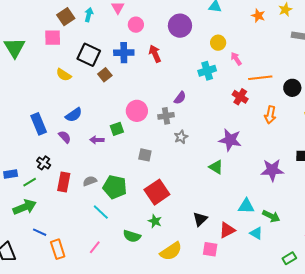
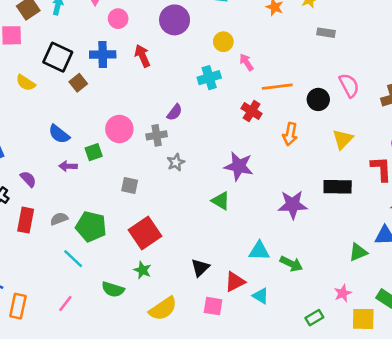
blue semicircle: (74, 115) -> (59, 134), moved, turned 72
purple semicircle: (65, 137) -> (28, 179), moved
cyan triangle: (256, 233) -> (261, 296), moved
orange rectangle: (58, 249) -> (18, 306), turned 30

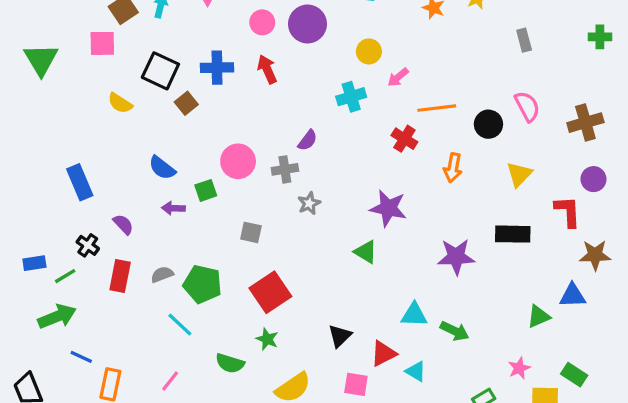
pink circle: (118, 19) -> (262, 22), moved
gray rectangle: (326, 33) -> (524, 40), moved, turned 66
pink arrow: (246, 62) -> (398, 77), turned -96

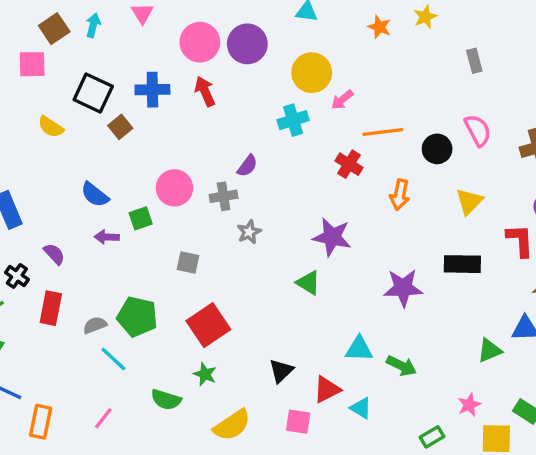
pink circle: (262, 22) -> (200, 42), size x1.5
yellow circle: (369, 51) -> (312, 73), size x1.5
gray semicircle: (162, 274) -> (95, 325), moved

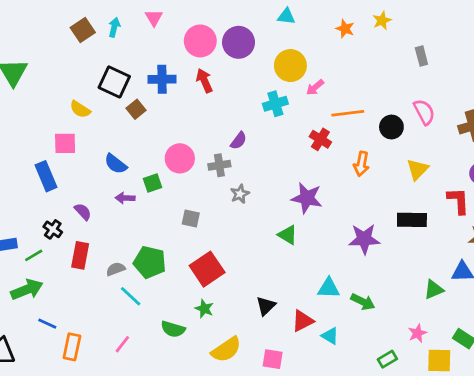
pink square: (32, 64) -> (65, 143), moved
pink square: (298, 422) -> (273, 359), moved

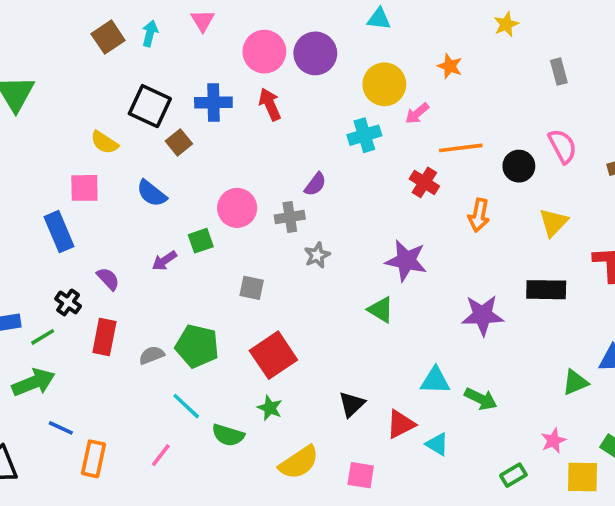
orange star: (345, 29) -> (450, 66), moved
blue semicircle: (116, 164) -> (152, 193), moved
purple arrow: (125, 198) -> (164, 261), turned -36
cyan line: (131, 296) -> (186, 406), moved

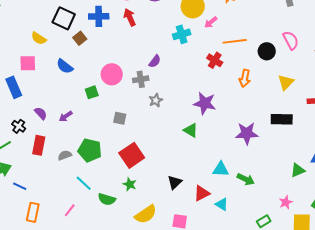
purple arrow: (164, 261) -> (66, 116), moved
blue line: (61, 428) -> (20, 186), moved

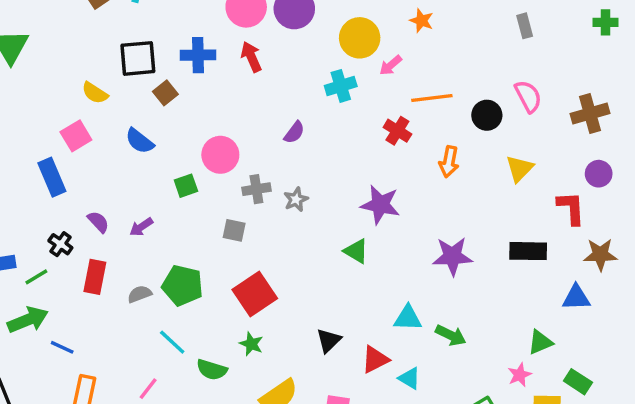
black square: (64, 18) -> (138, 58), turned -30
pink square: (28, 63) -> (76, 136), turned -30
gray cross: (141, 79) -> (256, 189), moved
black rectangle: (282, 119) -> (528, 251), moved
green triangle: (298, 170) -> (540, 342), moved

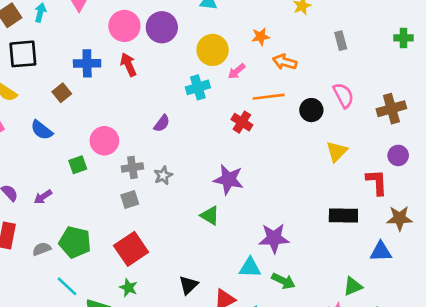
orange star: (422, 21) -> (261, 37), turned -30
black square: (138, 58) -> (23, 54), moved
orange arrow: (449, 162) -> (285, 62), moved, turned 95
gray square: (234, 230) -> (130, 199), moved, turned -30
purple star: (452, 256) -> (274, 238), moved

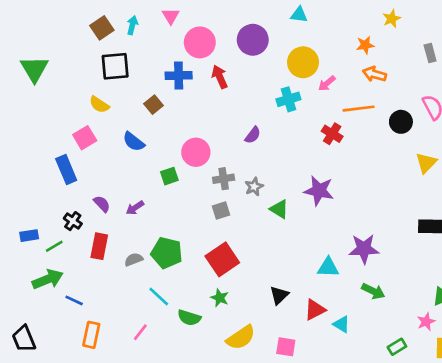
pink circle: (124, 26) -> (200, 42), moved
orange star: (261, 37) -> (365, 45), moved
green triangle: (210, 216) -> (279, 209), moved
cyan triangle: (250, 268) -> (328, 267), moved

